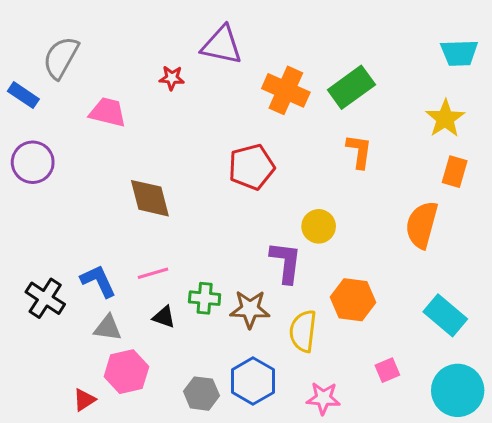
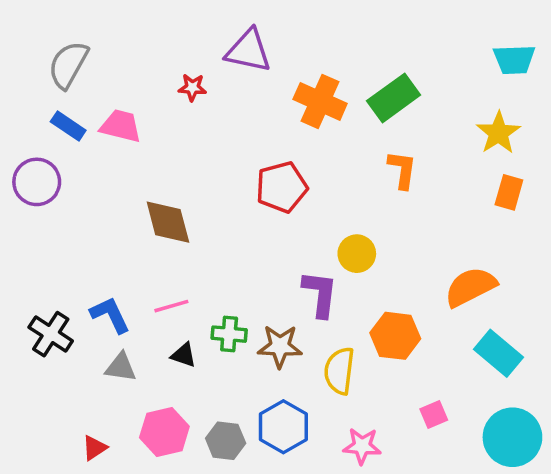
blue rectangle: (23, 95) -> (68, 126), moved
orange semicircle: (422, 225) -> (470, 287), moved, turned 48
pink hexagon: (126, 372) -> (164, 432), moved

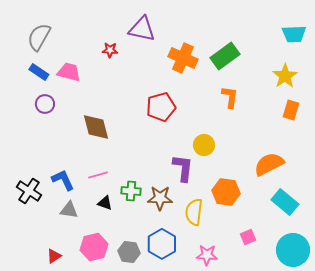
purple circle: (37, 182) -> (45, 104), moved, size x0.7

